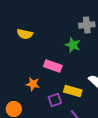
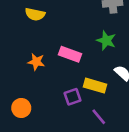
green star: (73, 45) -> (106, 41), moved
orange star: (33, 84) -> (36, 62), moved

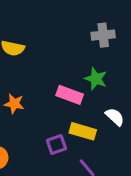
pink rectangle: (70, 54) -> (70, 95), moved

